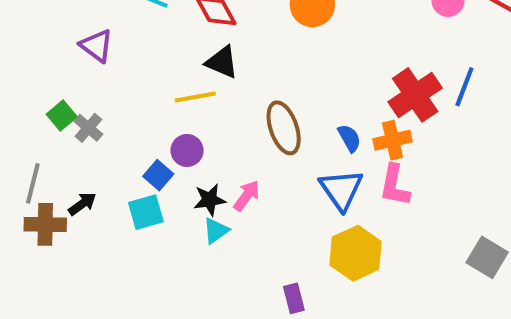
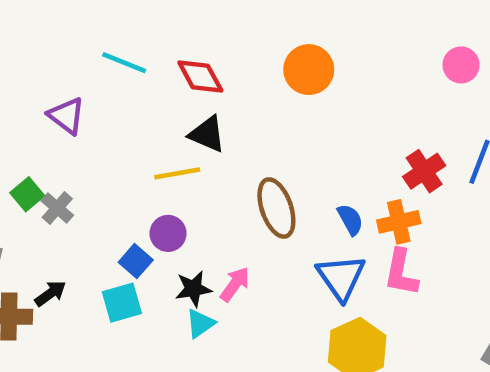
red cross: (415, 95) -> (424, 171), size x0.7

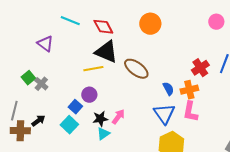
black triangle: (207, 134) -> (106, 52), size x1.4
brown ellipse: (276, 208) -> (136, 69), moved, turned -35
cyan square: (122, 303) -> (69, 125), turned -30

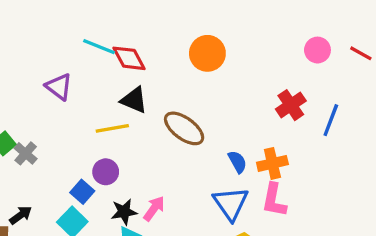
cyan line: (70, 21) -> (99, 47), moved
purple triangle: (45, 44) -> (59, 87), moved
black triangle: (106, 52) -> (134, 100), size x0.7
red cross: (200, 68) -> (291, 105), moved

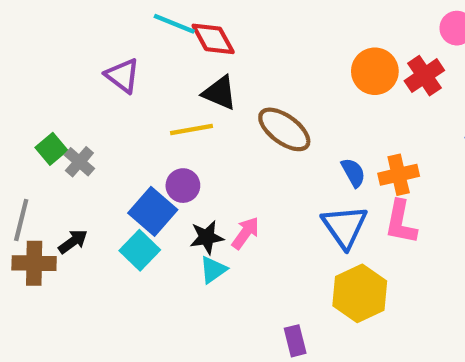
orange circle: (207, 53) -> (375, 71), moved
red cross: (291, 105) -> (424, 76), moved
blue square: (82, 192) -> (153, 211), size x1.5

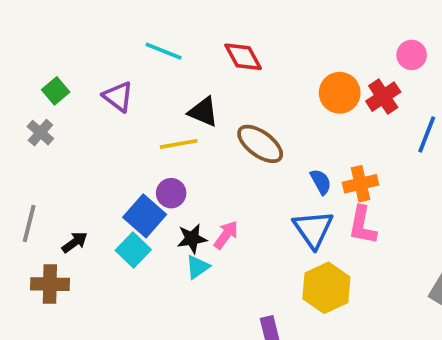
red diamond: (213, 39) -> (243, 57), moved
green square: (51, 149) -> (56, 91), moved
gray cross: (79, 162) -> (40, 133), moved
brown cross: (34, 263) -> (50, 284), moved

